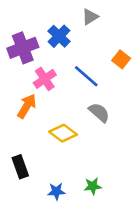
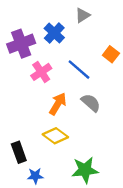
orange arrow: (27, 106) -> (58, 104), moved
yellow diamond: (63, 133) -> (55, 136), moved
green star: (93, 186) -> (85, 170), size x1.6
blue star: (56, 191) -> (35, 176), moved

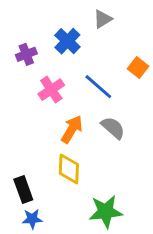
purple cross: (21, 44) -> (26, 54), size x0.6
yellow diamond: (55, 136) -> (69, 169), turned 55
blue star: (35, 176) -> (32, 219), moved

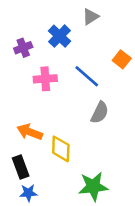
pink cross: (51, 90) -> (45, 79), turned 30
gray semicircle: (113, 128) -> (100, 113), turned 75
orange arrow: (72, 129) -> (30, 132), moved, turned -100

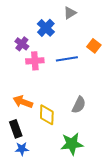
purple cross: (23, 48) -> (22, 44), moved, turned -32
blue line: (87, 76) -> (67, 59), turned -50
gray semicircle: (100, 113) -> (79, 105), moved

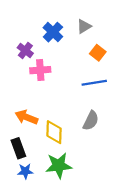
gray triangle: (70, 13) -> (84, 26), moved
orange square: (94, 46) -> (98, 53), moved
blue line: (67, 59) -> (94, 83), moved
green star: (72, 144) -> (59, 165), moved

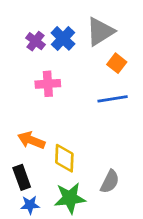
gray triangle: (84, 26) -> (100, 32), size x1.6
purple cross: (25, 50) -> (35, 41), moved
gray semicircle: (91, 121) -> (110, 182), moved

